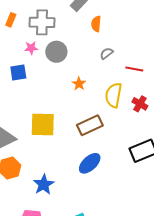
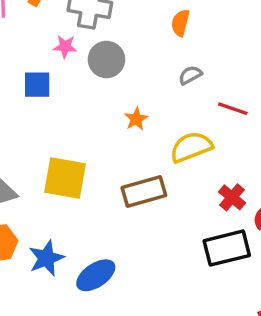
yellow semicircle: (113, 95) -> (191, 147), turned 50
red cross: (140, 104) -> (232, 197), moved
blue ellipse: (90, 163) -> (96, 275), moved
blue star: (44, 184) -> (46, 258), moved

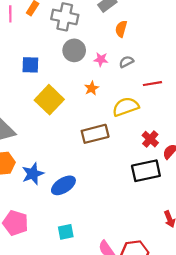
pink star: (65, 47) -> (101, 59), moved
red line: (233, 109) -> (152, 84), turned -30
yellow square: (65, 178) -> (49, 100), moved, turned 32

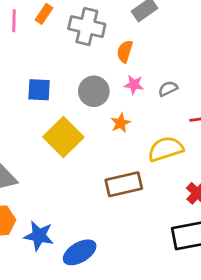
orange semicircle: (121, 29) -> (125, 51), moved
gray circle: (74, 50) -> (94, 91), moved
blue star: (33, 174) -> (39, 236), turned 30

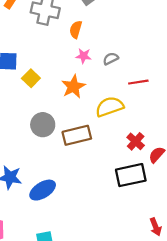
gray circle: (94, 91) -> (43, 125), moved
orange star: (121, 123) -> (73, 87), size x1.5
yellow square: (63, 137) -> (31, 78), moved, size x0.6

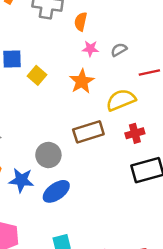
gray circle: (43, 125) -> (48, 155), moved
red cross: (136, 141) -> (135, 133), moved, turned 36

